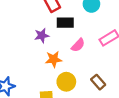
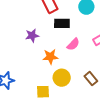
purple star: (42, 36) -> (32, 36), moved

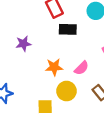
purple star: (32, 36) -> (23, 44), moved
pink semicircle: (73, 44) -> (81, 68), moved

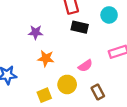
orange star: (54, 67) -> (46, 58), moved
yellow square: (45, 107) -> (44, 95), turned -32

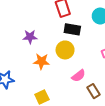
pink semicircle: (85, 66) -> (79, 76), moved
yellow circle: (67, 84) -> (65, 50), moved

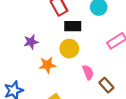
pink semicircle: (79, 76) -> (88, 72), turned -64

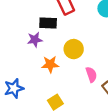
black rectangle: (73, 26) -> (48, 23), moved

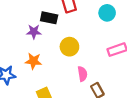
orange star: (50, 64) -> (33, 61), moved

